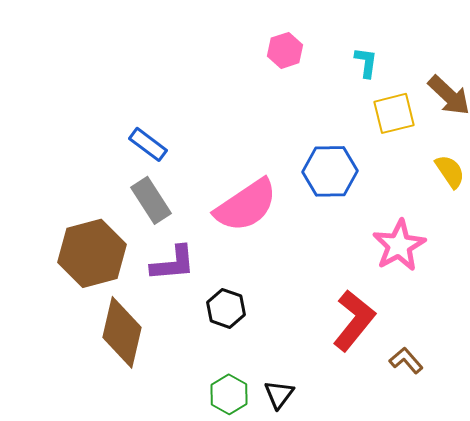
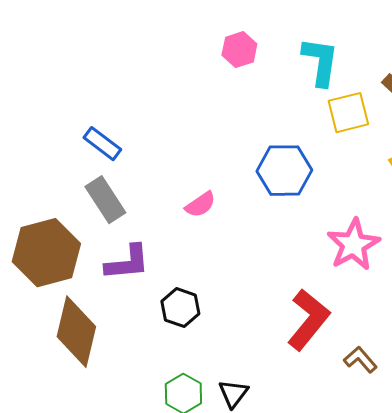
cyan L-shape: (366, 62) -> (320, 62), size x1.6
pink semicircle: (246, 205) -> (200, 205), size x0.5

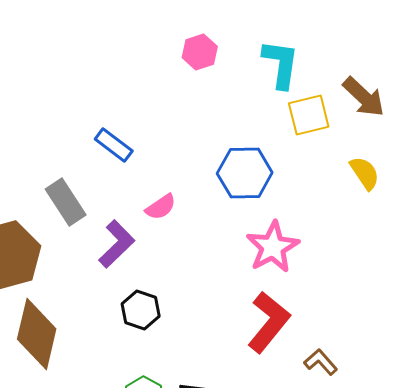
blue rectangle: (102, 144) -> (114, 145), moved
pink star: (353, 245) -> (273, 247), moved
purple L-shape: (127, 263) -> (117, 244), moved, turned -39

